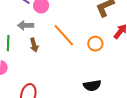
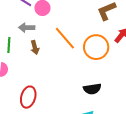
orange circle: (95, 44) -> (96, 47), size x1.6

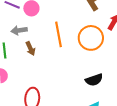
orange line: (65, 38) -> (58, 34), turned 40

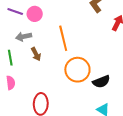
orange circle: (91, 38) -> (77, 70), moved

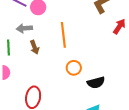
orange circle: (77, 70) -> (74, 68), size x0.6

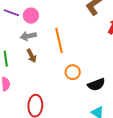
gray arrow: (24, 28) -> (28, 36), moved

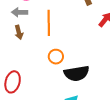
black semicircle: (96, 84) -> (77, 73), size x1.4

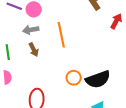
orange circle: (56, 57) -> (74, 78), moved

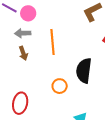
black semicircle: (98, 79) -> (84, 71), moved, turned 110

